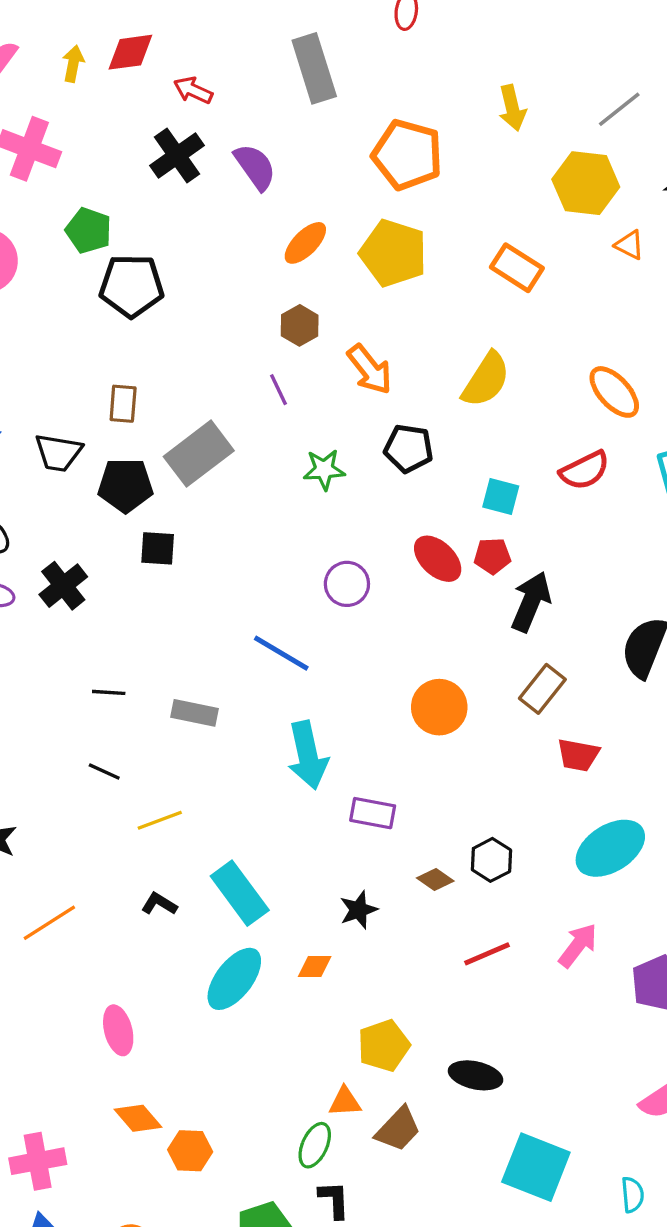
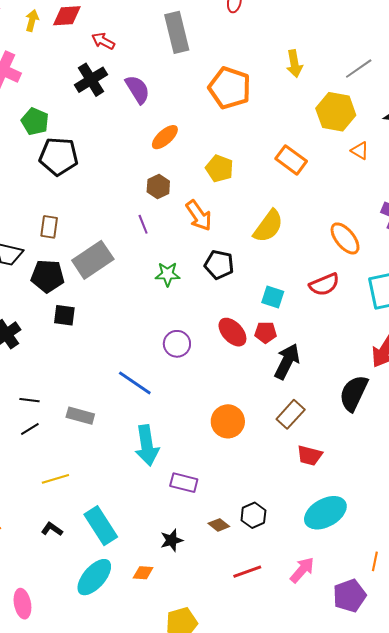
yellow pentagon: (393, 253) -> (219, 169), moved, size x0.7
black line: (104, 771) -> (30, 429), moved, turned -60

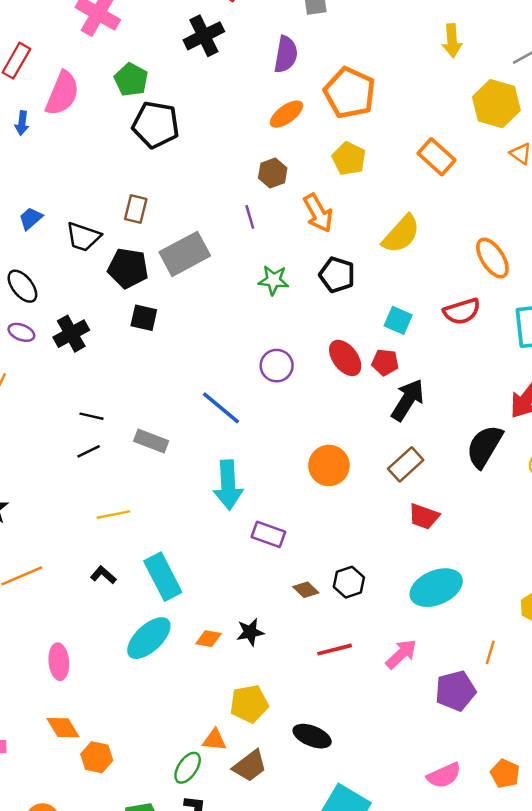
orange pentagon: (230, 88) -> (350, 93), moved
purple semicircle: (137, 89) -> (286, 54), moved, turned 36
black star: (172, 540) -> (250, 632), moved

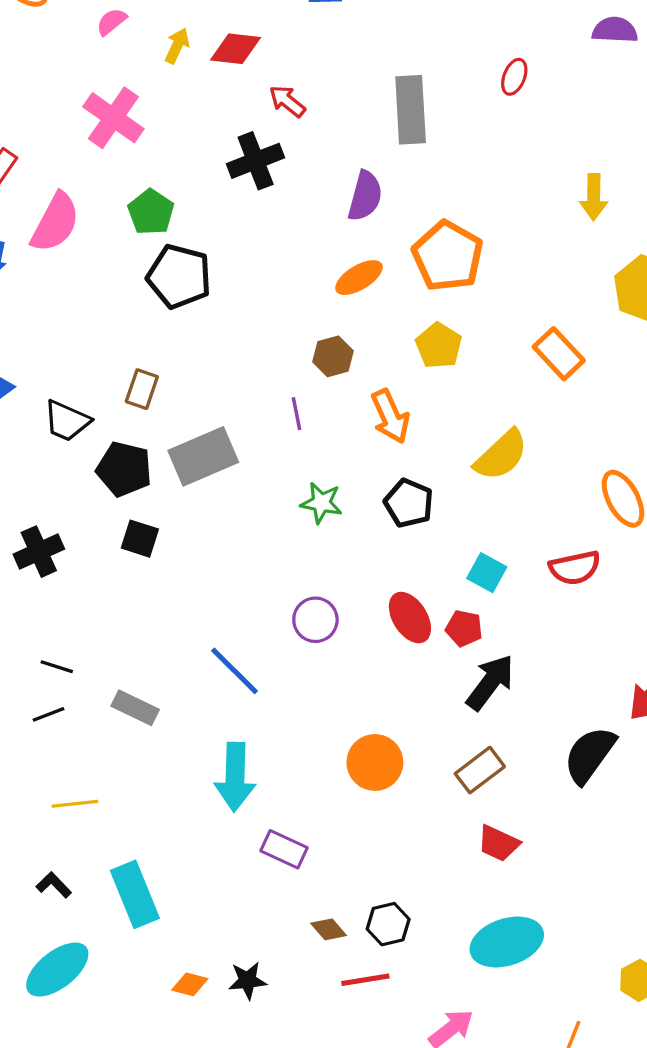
cyan ellipse: (149, 638) -> (57, 970), moved
red line: (335, 650) -> (365, 980), moved

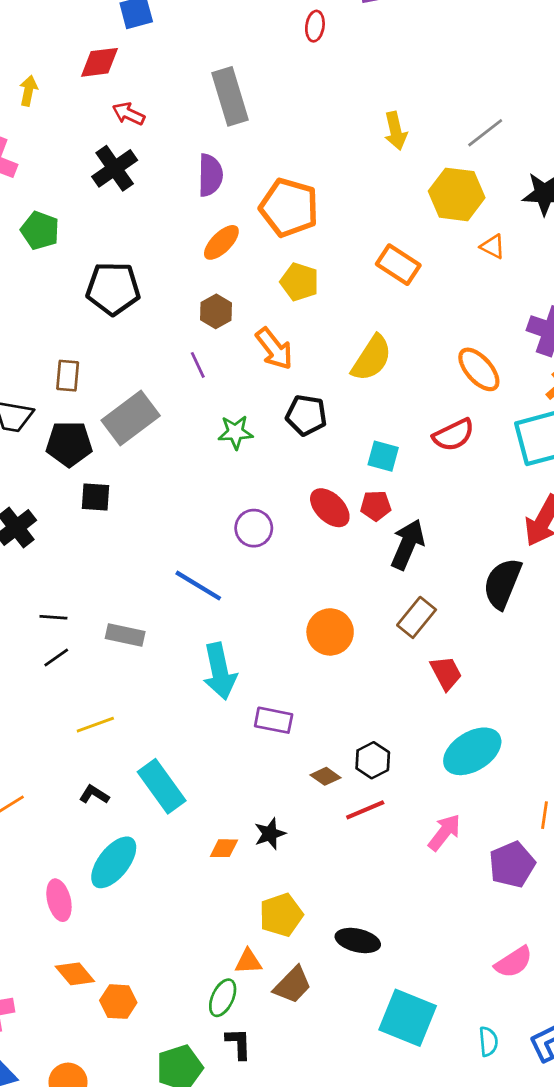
red diamond: (236, 49) -> (99, 62), moved
red ellipse: (514, 77) -> (315, 26), moved
black pentagon: (179, 276) -> (113, 289), moved
red trapezoid: (498, 843) -> (446, 673), turned -129

